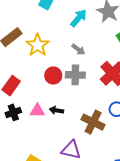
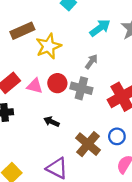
gray arrow: (78, 49) -> (91, 62), turned -104
pink triangle: (37, 111) -> (35, 86), moved

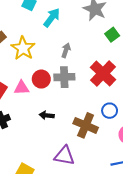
cyan arrow: (100, 28) -> (52, 18), moved

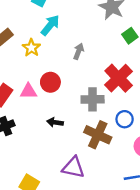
cyan arrow: (52, 18) -> (50, 25), moved
yellow star: (23, 48) -> (31, 48), size x0.7
gray cross: (64, 77) -> (93, 99), moved

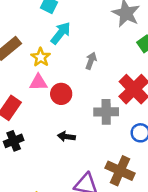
pink triangle: (28, 91) -> (38, 82), moved
brown cross: (98, 135) -> (120, 171), moved

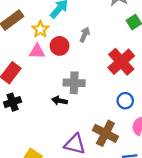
red circle: (61, 94) -> (60, 46), moved
gray cross: (106, 112) -> (74, 83), moved

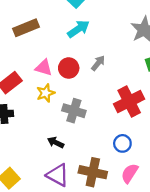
yellow star: (40, 29) -> (46, 93), moved
black arrow: (60, 101) -> (56, 142), moved
brown cross: (105, 133) -> (93, 172), turned -30

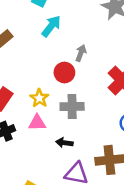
pink triangle: (44, 68) -> (37, 123), moved
red circle: (69, 68) -> (64, 72), moved

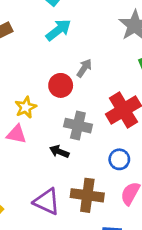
gray cross: (72, 106) -> (78, 126), moved
black arrow: (64, 143) -> (59, 152), moved

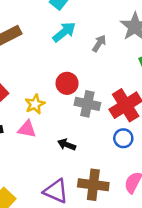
gray arrow: (84, 68) -> (99, 43), moved
gray cross: (78, 126) -> (87, 104), moved
blue circle: (119, 159) -> (123, 138), moved

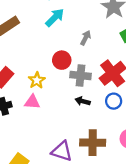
gray arrow: (99, 43) -> (86, 38), moved
black arrow: (67, 145) -> (83, 101), moved

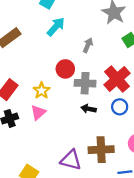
pink triangle: (32, 102) -> (38, 113), turned -42

